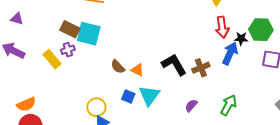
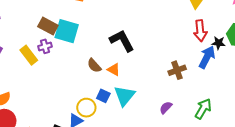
black L-shape: (174, 65) -> (122, 41), moved
yellow circle: (96, 107) -> (86, 108), moved

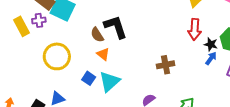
blue arrow: (207, 57) -> (211, 58), moved, size x0.6
brown semicircle: (94, 66) -> (97, 35), moved
yellow circle: (86, 108) -> (57, 56), moved, size x1.4

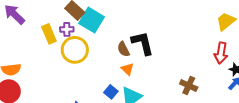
yellow circle: (57, 56) -> (75, 50), moved
brown cross: (166, 65) -> (189, 86), turned 30

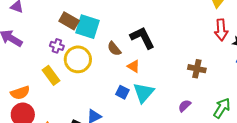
purple cross: (67, 29) -> (57, 46), moved, turned 32
yellow rectangle: (49, 34) -> (51, 75), moved
brown semicircle: (123, 49) -> (114, 49), moved

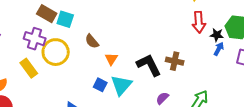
cyan square: (87, 27) -> (65, 19), size x0.7
black L-shape: (142, 38) -> (149, 65), moved
purple cross: (57, 46) -> (35, 39), size x1.5
orange triangle: (134, 66) -> (111, 59), turned 32

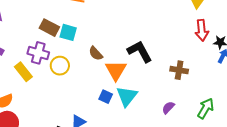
yellow circle: (56, 52) -> (60, 66), size x0.7
orange triangle: (111, 59) -> (116, 70), size x1.6
black L-shape: (149, 65) -> (140, 51), moved
yellow rectangle: (29, 68) -> (23, 72), moved

